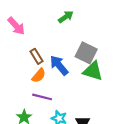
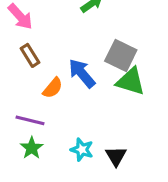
brown rectangle: (37, 56) -> (30, 55), moved
purple line: (42, 97) -> (30, 120), moved

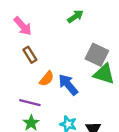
blue arrow: (82, 73) -> (68, 85), moved

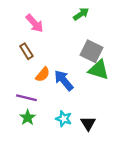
green arrow: (75, 16) -> (81, 14), moved
pink arrow: (23, 26) -> (35, 23), moved

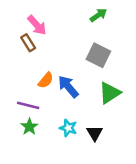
green arrow: (81, 14) -> (98, 15), moved
brown rectangle: (26, 51) -> (28, 43), moved
green triangle: (99, 70) -> (110, 93), moved, turned -50

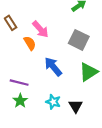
pink arrow: (37, 25) -> (40, 29), moved
brown rectangle: (28, 43) -> (11, 23), moved
orange semicircle: (46, 80) -> (30, 43), moved, turned -72

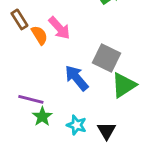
gray square: (79, 40) -> (107, 58), moved
orange semicircle: (30, 43) -> (39, 35), moved
green star: (20, 101) -> (42, 116), moved

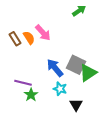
brown rectangle: (19, 19) -> (15, 39), moved
gray square: (107, 58) -> (76, 65), moved
cyan star: (77, 125) -> (60, 89), moved

